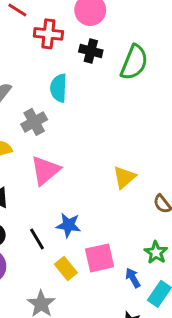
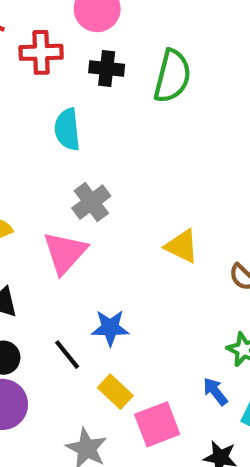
gray cross: (34, 122) -> (91, 202), moved
yellow triangle: (124, 177) -> (182, 246), turned -45
pink square: (100, 258) -> (157, 424), moved

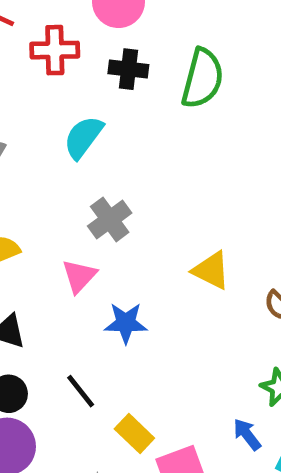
cyan semicircle: (67, 129) -> (83, 137), turned 42
pink triangle: (65, 253) -> (79, 276), size x0.7
blue star: (110, 328) -> (126, 323), moved

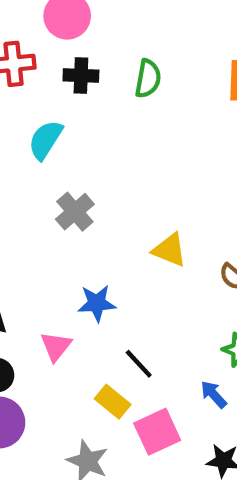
green semicircle: (202, 78) -> (148, 79), size x0.7
pink triangle: (79, 276) -> (56, 346), moved
black line: (81, 391) -> (139, 364), moved

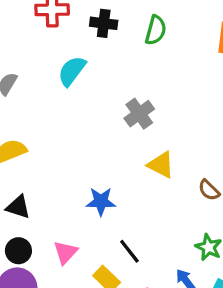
gray cross: (75, 212) -> (139, 114), moved
pink triangle: (56, 346) -> (65, 252), moved

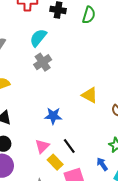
gray cross: (139, 114) -> (43, 62), moved
pink triangle: (65, 252) -> (42, 146), moved

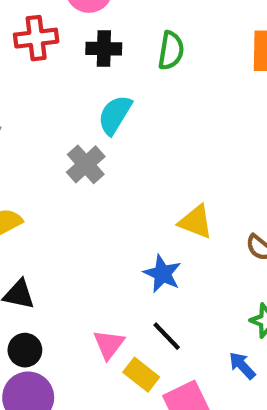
cyan semicircle: (38, 38) -> (115, 115), moved
blue star: (53, 116) -> (162, 274), moved, turned 30

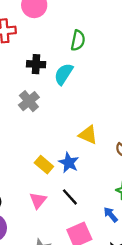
black cross: (104, 49) -> (36, 64), moved
cyan semicircle: (115, 115) -> (64, 74), moved
yellow rectangle: (141, 375) -> (44, 165), moved

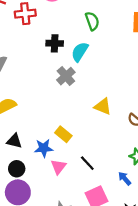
green semicircle: (78, 40) -> (92, 21), turned -30
gray cross: (29, 101) -> (66, 76), moved
blue star: (69, 163) -> (44, 148), moved, turned -30

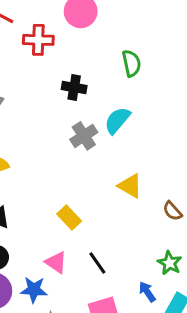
cyan semicircle: (80, 52) -> (117, 120), moved
blue star: (44, 148) -> (34, 290), moved
pink triangle: (58, 167) -> (56, 262), turned -42

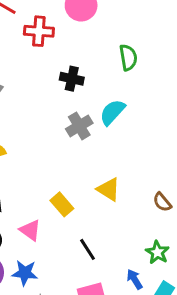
yellow triangle: (130, 186) -> (109, 189), moved
pink triangle: (56, 262) -> (30, 230), moved

